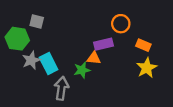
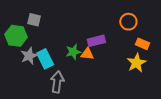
orange circle: (121, 24) -> (128, 22), moved
orange rectangle: (143, 45) -> (142, 44), moved
green star: (82, 70) -> (73, 52), moved

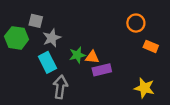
purple rectangle: (96, 41) -> (102, 70), moved
gray star: (29, 56) -> (52, 38), moved
yellow star: (136, 63) -> (144, 88), moved, turned -30

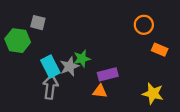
gray star: (52, 38) -> (69, 66), moved
orange triangle: (92, 57) -> (100, 91), moved
gray arrow: (60, 87) -> (50, 87), moved

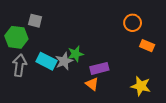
cyan rectangle: (50, 66) -> (46, 61), turned -36
gray arrow: (50, 87) -> (20, 65), moved
orange triangle: (100, 91) -> (92, 84), turned 32

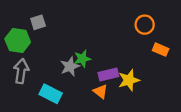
gray square: (35, 21) -> (38, 22), turned -32
cyan rectangle: (46, 61) -> (51, 94), moved
yellow star: (141, 86) -> (129, 80), moved, turned -30

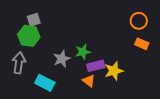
orange circle: (145, 25) -> (139, 21), moved
green hexagon: (18, 40) -> (29, 36), moved
green star: (82, 59) -> (83, 52), moved

